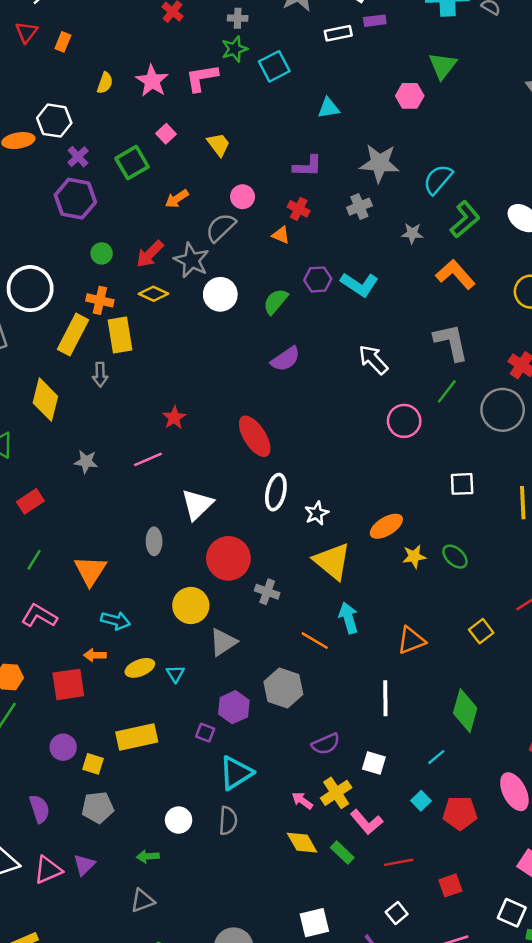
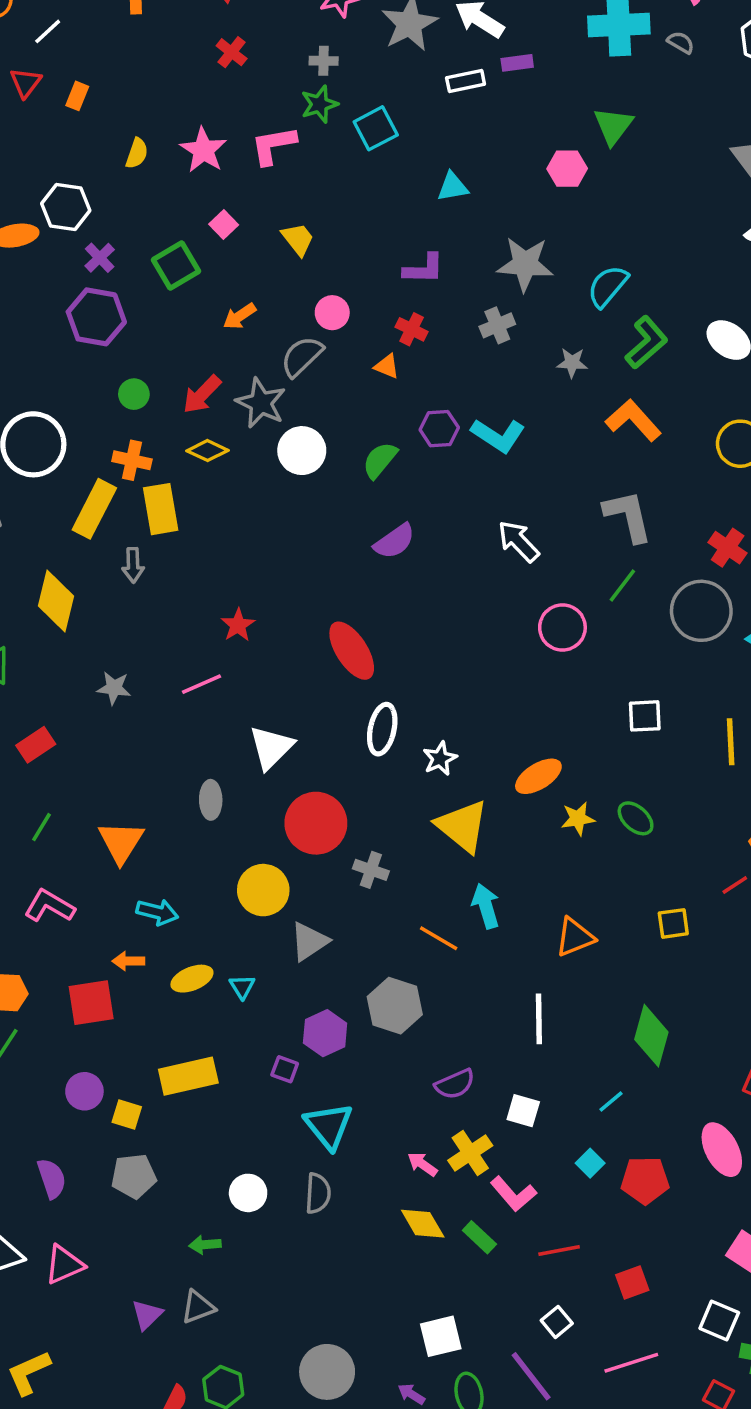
yellow square: (481, 631) -> (673, 923), turned 30
cyan triangle: (236, 773) -> (329, 1126), turned -36
purple triangle: (84, 865) -> (147, 1315), moved

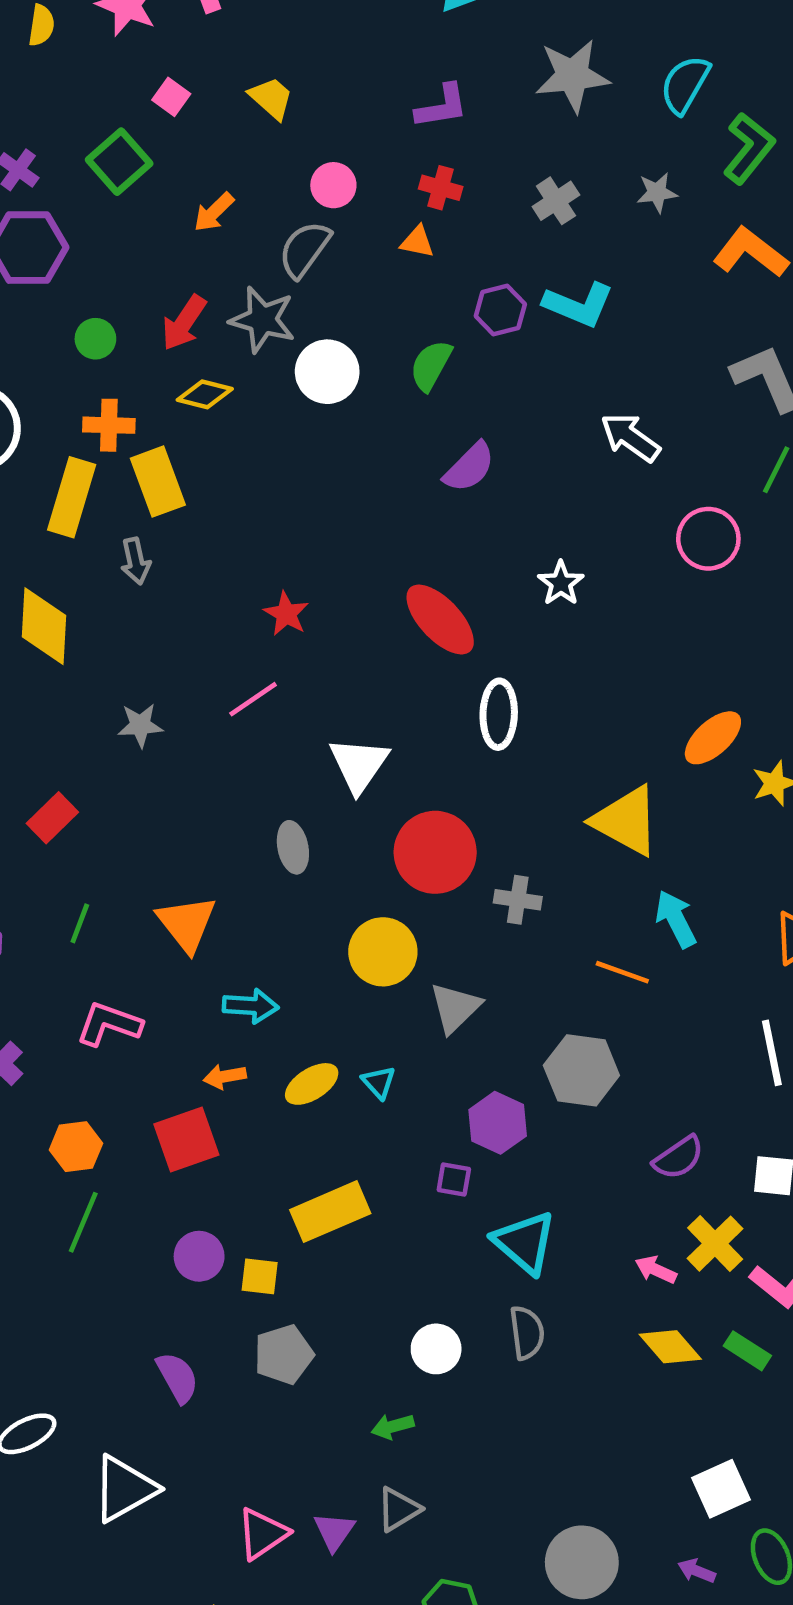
gray cross: (497, 325) -> (556, 201), moved
white star: (440, 759) -> (561, 583), moved
pink triangle: (64, 1265) -> (262, 1534), moved

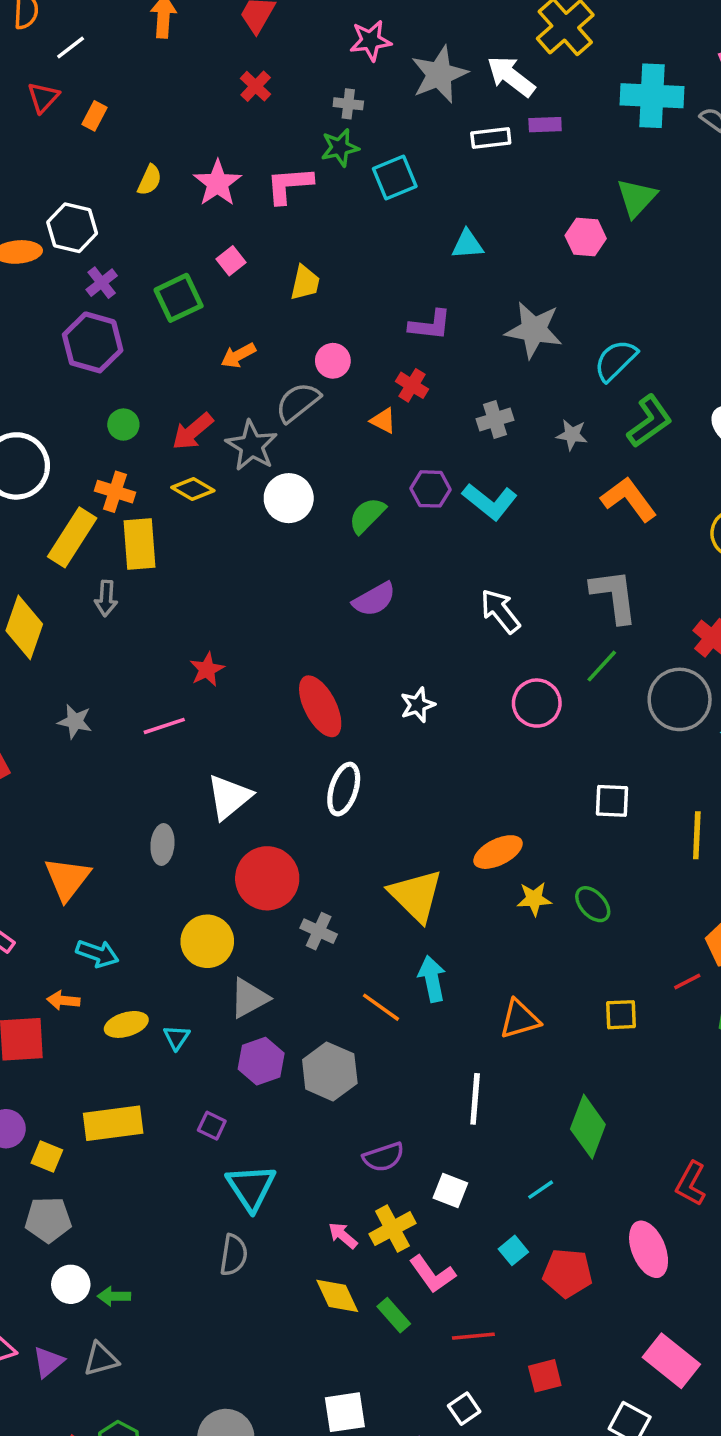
yellow trapezoid: (271, 98) -> (305, 283), turned 45
purple hexagon: (498, 1123) -> (261, 1061), moved
white circle: (436, 1349) -> (71, 1284), moved

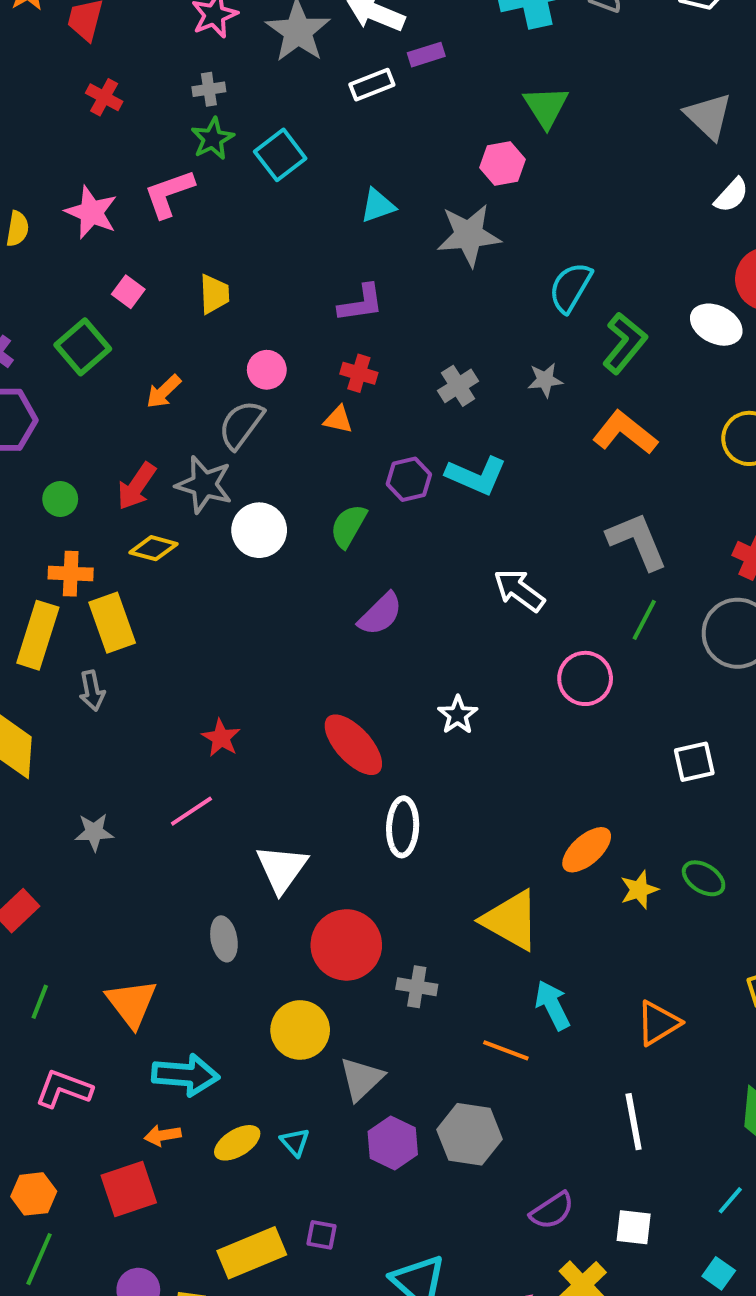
gray star: (534, 330) -> (469, 235), moved
cyan arrow: (97, 953) -> (186, 1075), size x1.4
purple square: (212, 1126) -> (321, 1235), moved

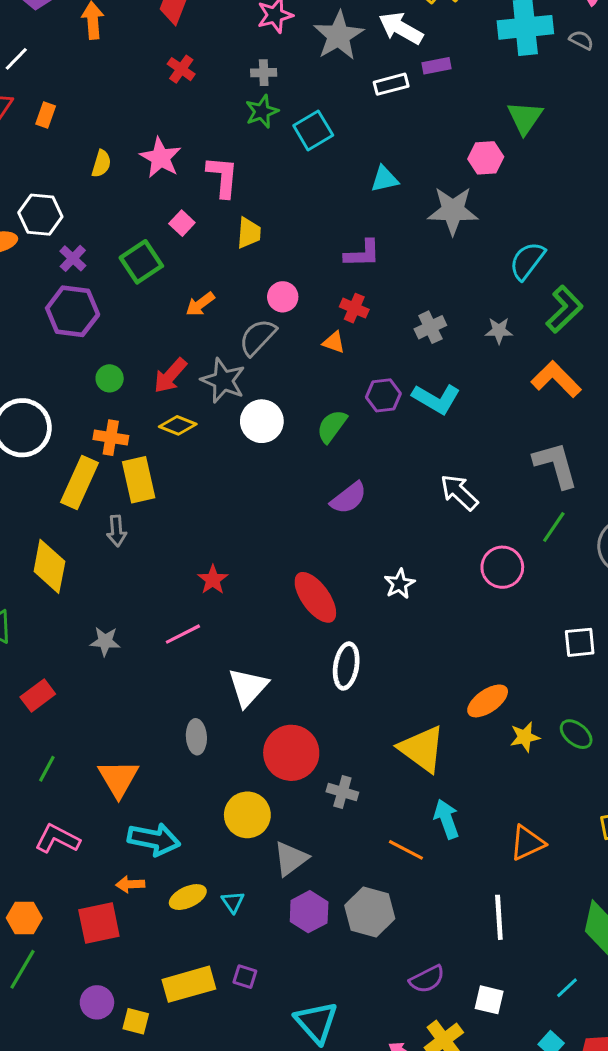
pink L-shape: (169, 193) -> (223, 177), moved, turned 108

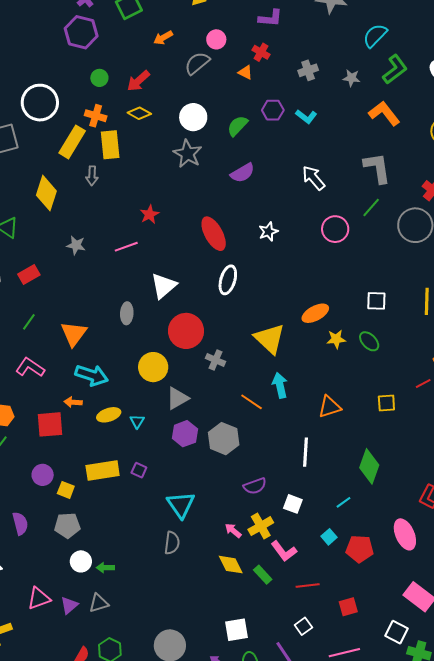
gray star: (223, 381) -> (188, 154), moved
cyan L-shape: (436, 399) -> (306, 116), size x0.7
white square: (580, 642) -> (376, 301), moved

